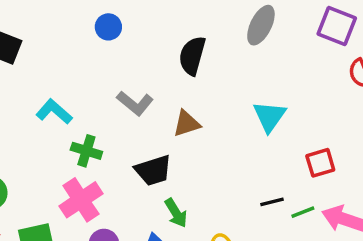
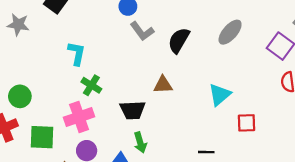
gray L-shape: (135, 103) -> (142, 31), moved
cyan L-shape: (54, 112) -> (77, 53), turned 45
red square: (320, 163) -> (246, 123), moved

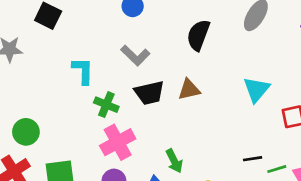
gray L-shape: (142, 31) -> (135, 55), moved
black trapezoid: (133, 110) -> (149, 93), moved
pink cross: (79, 117) -> (118, 142), moved

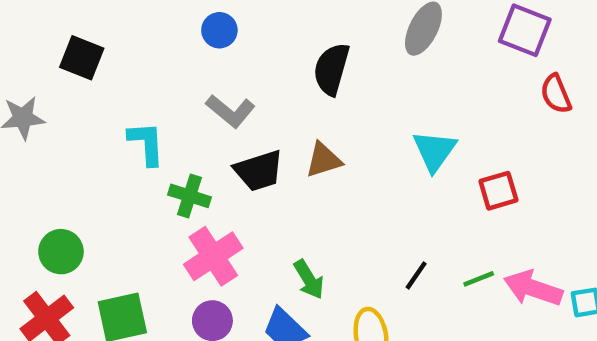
black line: (253, 159) -> (416, 275), moved, turned -42

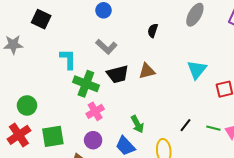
black semicircle: (331, 69) -> (153, 31), size x0.6
green cross: (189, 196) -> (86, 84), size x1.4
pink cross: (213, 256) -> (95, 111), size x0.7
green line: (479, 279) -> (213, 128), turned 32

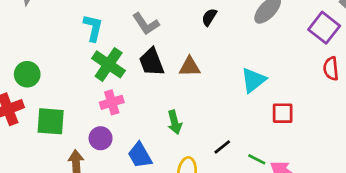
black trapezoid: (118, 74) -> (152, 62), turned 70
green arrow: (137, 124) -> (175, 122), moved

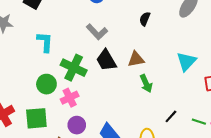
cyan L-shape: (93, 28) -> (45, 42), moved
green circle: (27, 74) -> (46, 84), moved
pink cross: (112, 102) -> (70, 98), moved
green arrow: (175, 122) -> (146, 83), moved

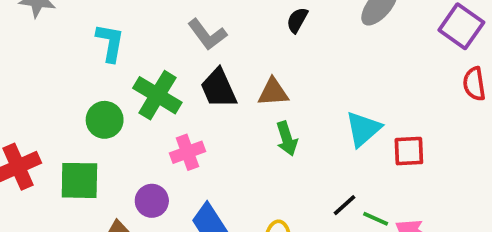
cyan triangle: (186, 61) -> (363, 129), moved
pink cross: (70, 98) -> (187, 152), moved
black line: (171, 116) -> (344, 205), moved

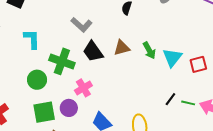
green arrow: (287, 139) -> (149, 50), moved
green square: (79, 180) -> (44, 112), moved
purple circle: (152, 201) -> (69, 108), moved

